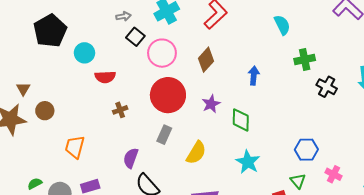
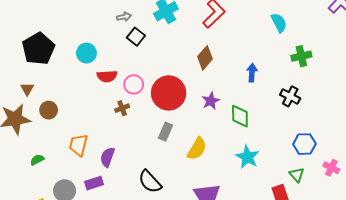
black pentagon: (50, 31) -> (38, 49), moved
pink circle: (162, 53) -> (134, 84), moved, size x0.7
black cross: (327, 87) -> (290, 96), moved
purple semicircle: (131, 158) -> (107, 157), moved
green semicircle: (35, 184) -> (37, 160), moved

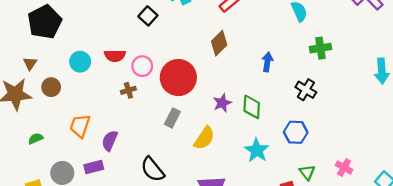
cyan circle: (86, 53) -> (80, 62), moved
purple star: (211, 101) -> (222, 103), moved
blue hexagon: (304, 144) -> (296, 132), moved

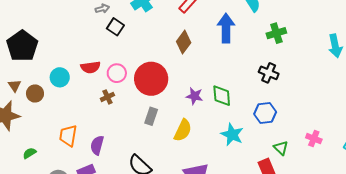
blue arrow: (267, 62) -> (226, 28), moved, size x1.6
brown circle: (51, 87) -> (35, 93), moved
purple star: (222, 103) -> (194, 96), turned -30

